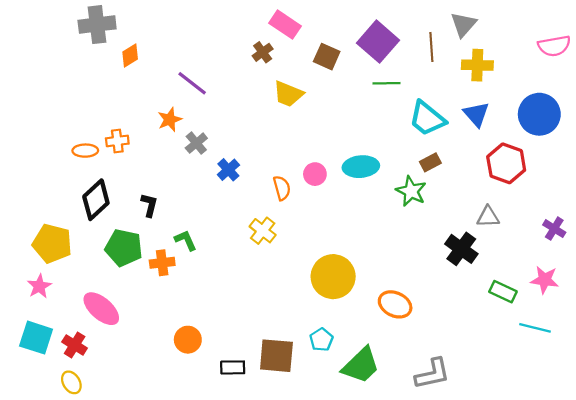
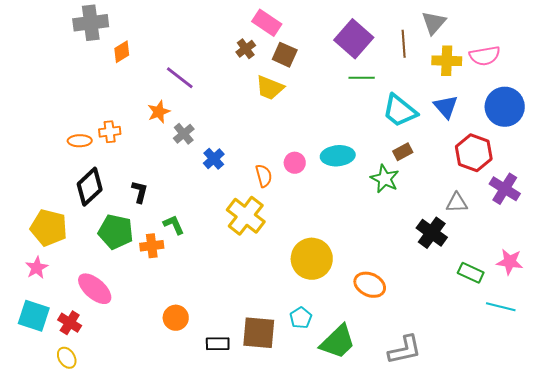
pink semicircle: (554, 46) -> (485, 56), moved
brown square: (327, 57) -> (285, 55), moved
purple cross: (554, 229) -> (505, 189), moved, size x1.4
yellow cross: (263, 231) -> (246, 216), size x1.5

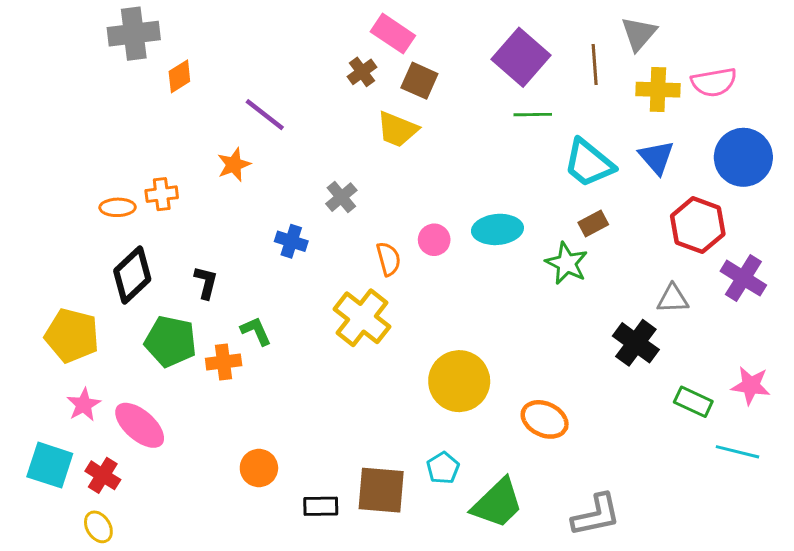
gray cross: (184, 134) -> (341, 197), moved
blue cross: (214, 159) -> (291, 241), moved, turned -30
pink star: (37, 268) -> (84, 405), moved

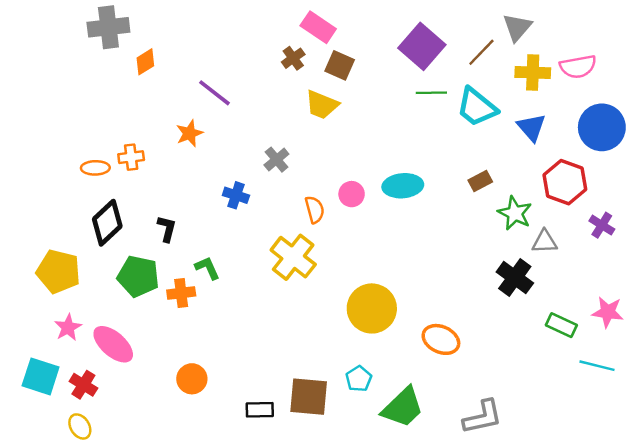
brown line: (595, 65) -> (481, 52), turned 48
cyan trapezoid: (589, 163) -> (477, 107), moved
green star: (567, 263) -> (515, 213), moved
purple cross: (743, 278) -> (602, 225), size x0.7
orange circle: (259, 468) -> (192, 379), moved

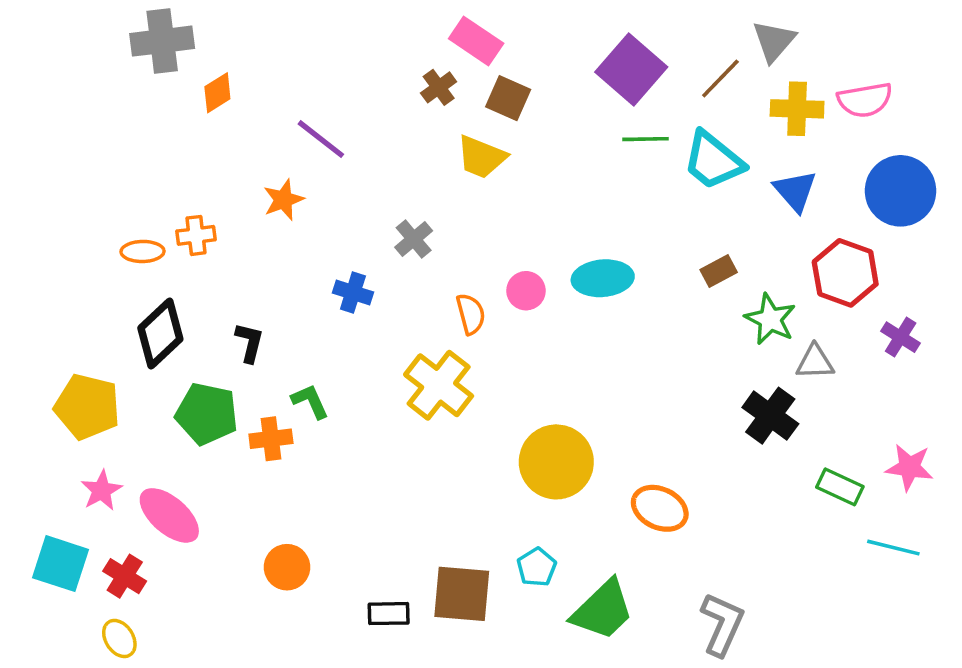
gray L-shape: (483, 417) -> (722, 624), turned -54

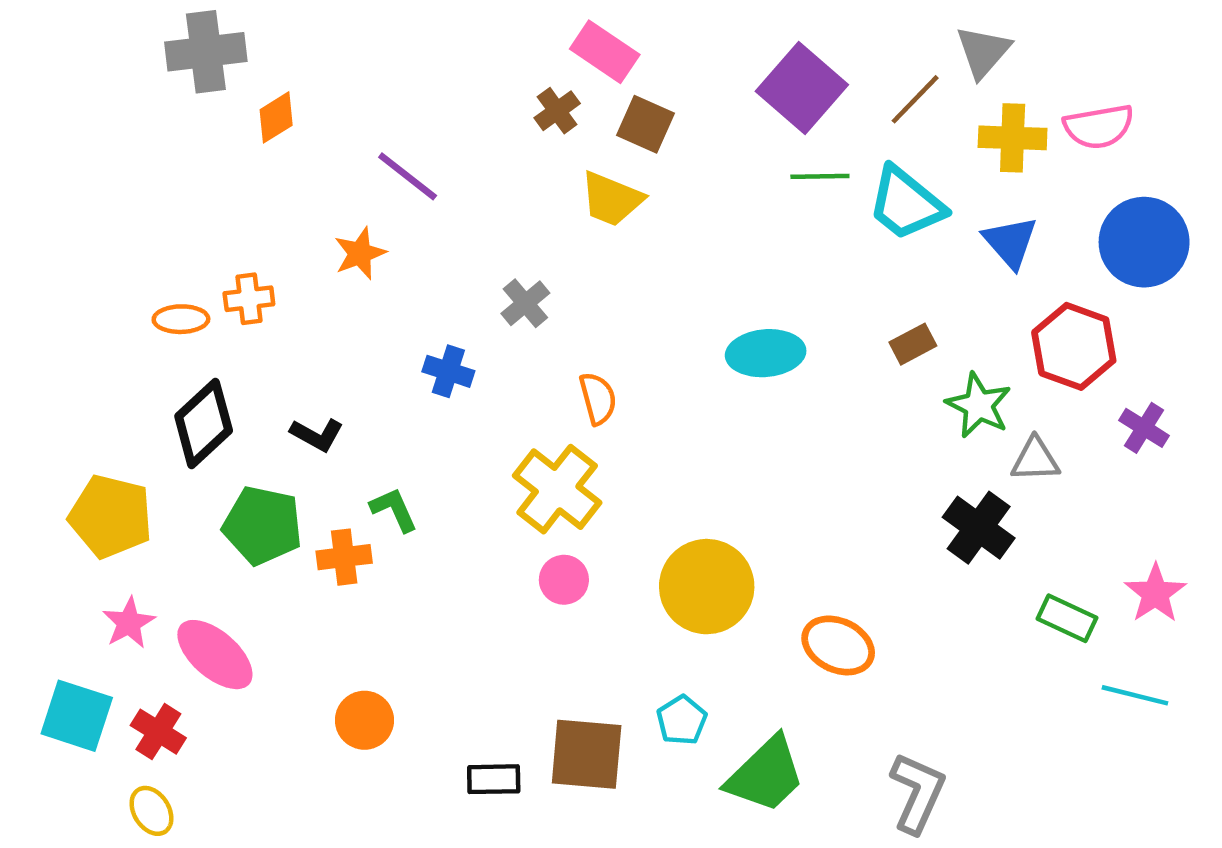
pink circle: (526, 291) -> (564, 580), moved
black L-shape: (250, 342) -> (317, 435), turned 105
pink star: (909, 467) -> (1155, 593), turned 30

